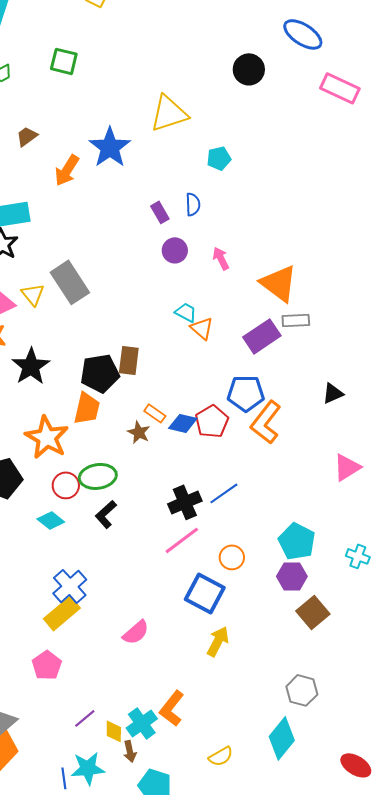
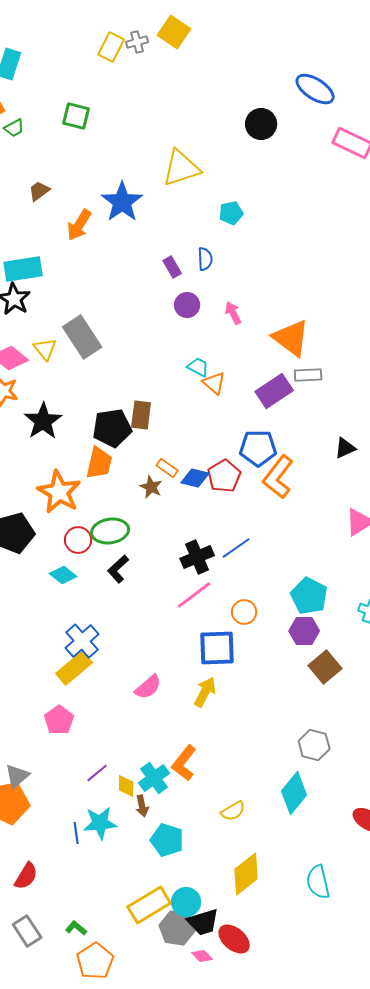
blue square: (205, 593) -> (217, 648), turned -30
yellow arrow: (218, 641) -> (205, 692), moved

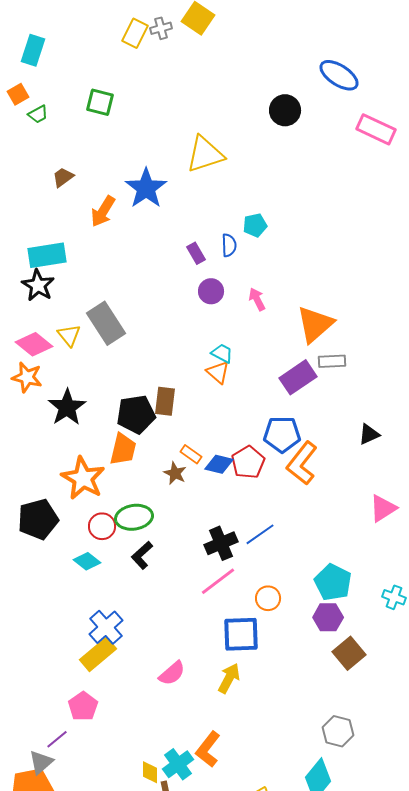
cyan pentagon: (231, 213) -> (255, 225), moved
orange triangle: (291, 338) -> (315, 324), turned 42
orange triangle: (214, 383) -> (218, 372), moved
purple line: (97, 773) -> (57, 739), moved

